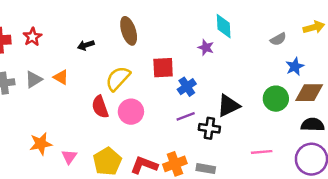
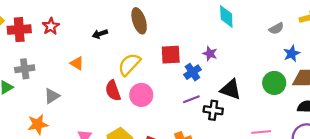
purple star: (206, 47) -> (210, 54), moved
gray triangle: (34, 80) -> (52, 96), moved
black triangle: (228, 106) -> (231, 89), turned 45
orange star: (41, 144) -> (38, 124), moved

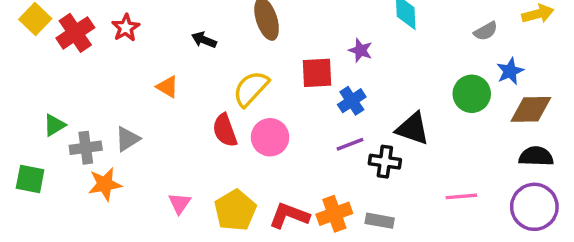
red cross: (19, 30) -> (75, 33), turned -30
black arrow: (100, 34) -> (204, 40), turned 40
purple star: (210, 54) -> (360, 50), moved
gray cross: (25, 69) -> (86, 148), moved
green circle: (274, 83) -> (472, 94), moved

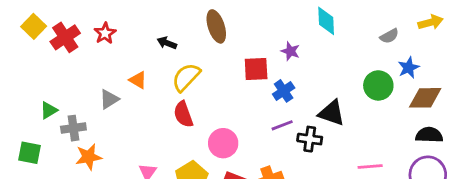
yellow semicircle: (251, 89) -> (186, 77), moved
pink circle: (270, 137) -> (223, 143), moved
gray triangle: (127, 139) -> (109, 99), moved

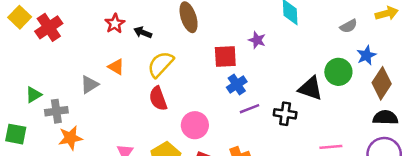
red star: (105, 33) -> (115, 24), moved
blue cross: (284, 91) -> (237, 85), moved
brown diamond: (425, 98) -> (382, 83), turned -56
black triangle: (332, 113) -> (310, 88), moved
black cross: (310, 139) -> (285, 114), moved

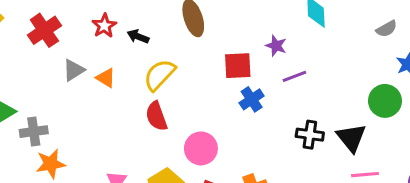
red cross: (49, 27) -> (44, 30), moved
green circle: (338, 72) -> (385, 101), moved
gray triangle: (89, 85) -> (74, 70), moved
black triangle: (310, 88) -> (351, 138), moved, turned 32
purple line: (249, 109) -> (294, 76), moved

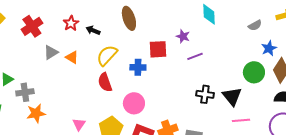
blue cross: (252, 99) -> (138, 67), moved, turned 35

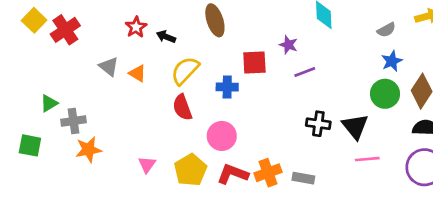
red cross: (32, 26) -> (65, 30), moved
blue star: (269, 48) -> (392, 61), moved
gray triangle: (51, 52) -> (109, 67), turned -49

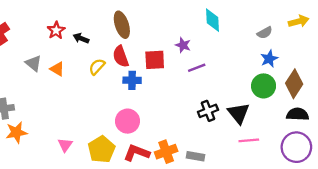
yellow semicircle: (185, 71) -> (97, 67), size x0.7
red semicircle: (182, 107) -> (121, 56), moved
black cross: (318, 124) -> (208, 111), turned -30

